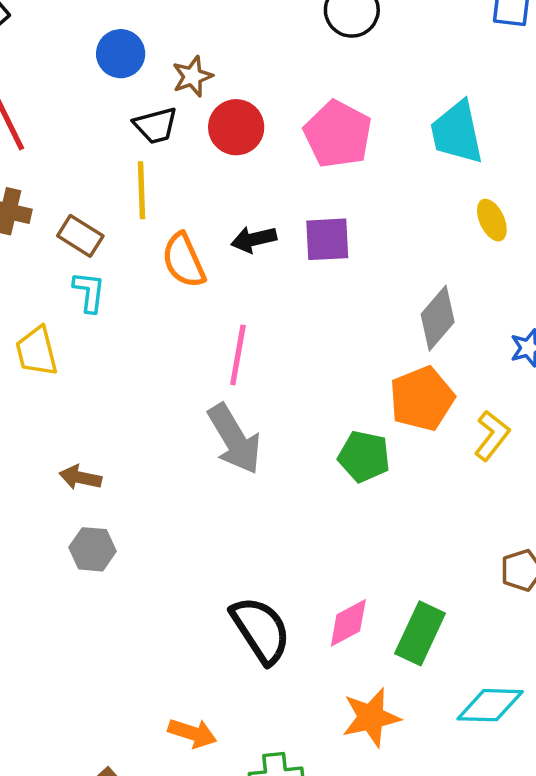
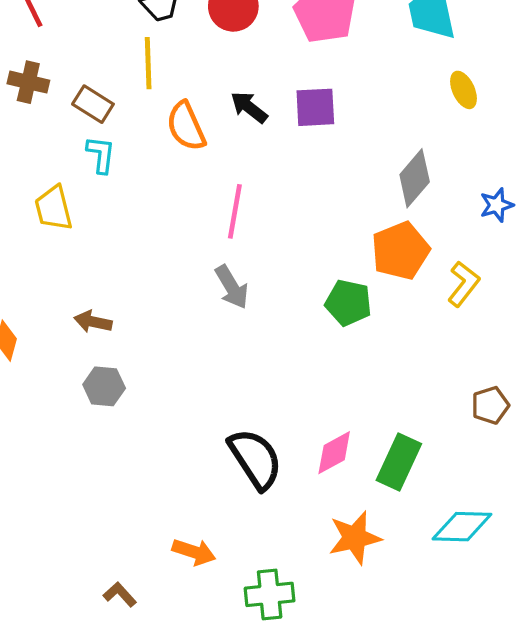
black arrow: (254, 239) -> (249, 107), turned 51
gray arrow: (234, 439) -> (232, 287), size x0.7

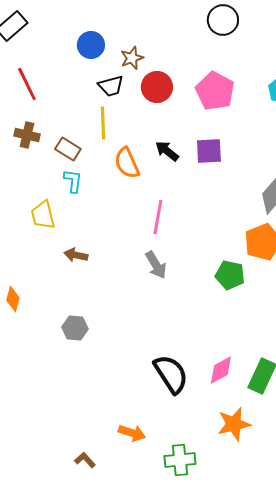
brown arrow: (93, 322) -> (76, 255), moved

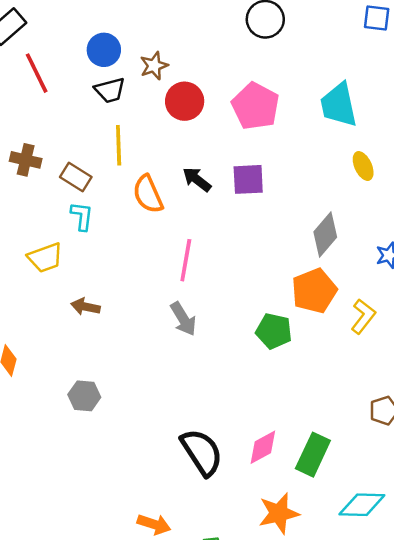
red line: (27, 84) -> (37, 73), moved
black trapezoid: (111, 86) -> (110, 90), moved
yellow trapezoid: (43, 215) -> (45, 258), turned -96

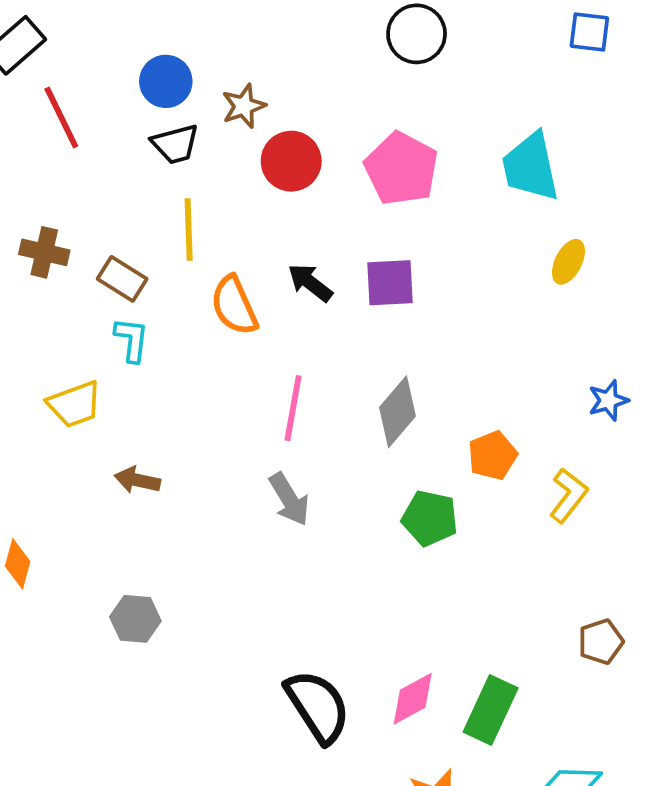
yellow ellipse: (363, 166) -> (568, 262), turned 52
gray diamond: (325, 234) -> (398, 412), moved
orange pentagon: (314, 291) -> (492, 456), size x0.7

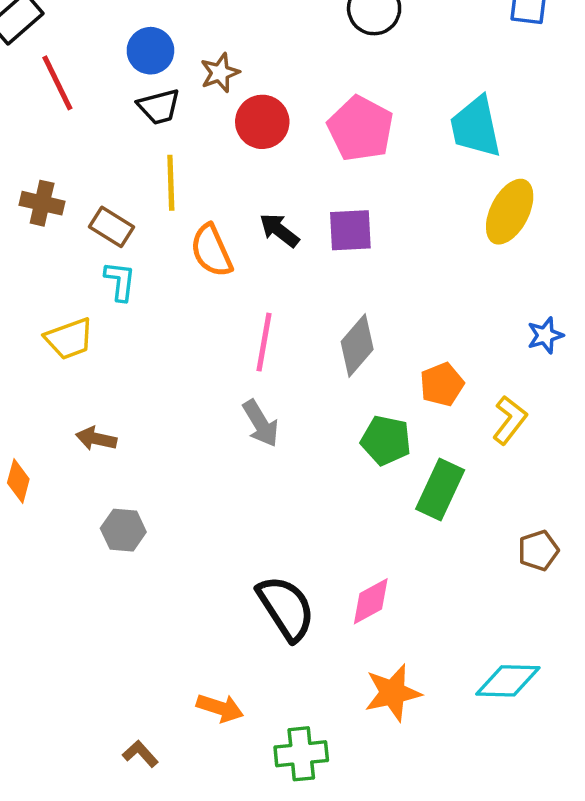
yellow ellipse: (568, 262) -> (510, 212), size x1.6
brown arrow: (137, 480) -> (96, 439), moved
green rectangle: (491, 710) -> (440, 489), moved

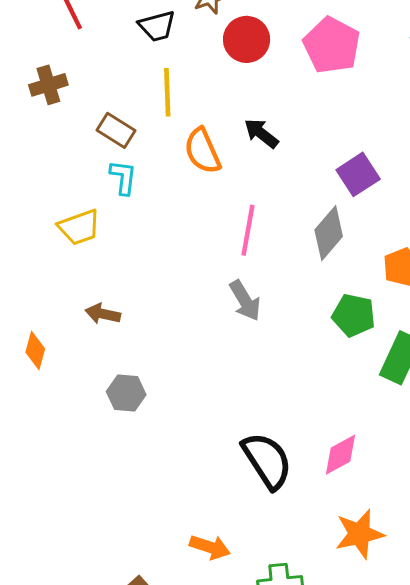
brown cross: (42, 203) -> (48, 85), moved, turned -30
purple square: (350, 230) -> (358, 174), moved, turned -30

